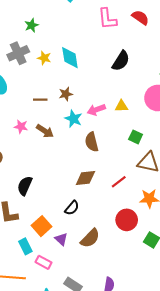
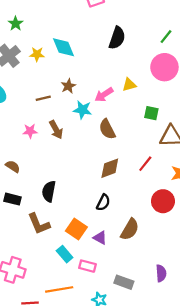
brown arrow: (45, 131) -> (56, 130), turned 42

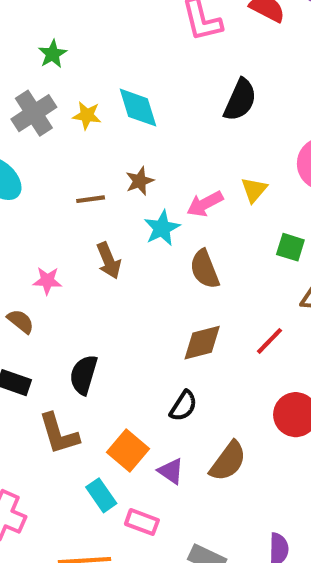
yellow triangle: (129, 85) -> (254, 190), turned -40
cyan star: (82, 110) -> (162, 228), turned 30
pink star: (30, 131) -> (47, 281), moved

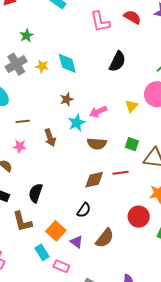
yellow triangle: (254, 190) -> (131, 106), moved
brown line: (91, 199) -> (23, 121), moved
green square: (290, 247) -> (132, 144), moved
brown semicircle: (205, 269) -> (97, 144), turned -66
red line: (270, 341) -> (121, 173), moved, turned 35

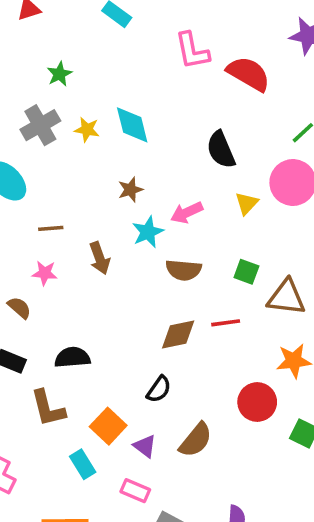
red semicircle: (132, 17) -> (249, 74), moved, size x1.4
black semicircle: (117, 61) -> (221, 150), moved, turned 130
black semicircle: (36, 193) -> (72, 357), turned 66
pink rectangle: (61, 266) -> (135, 491), moved

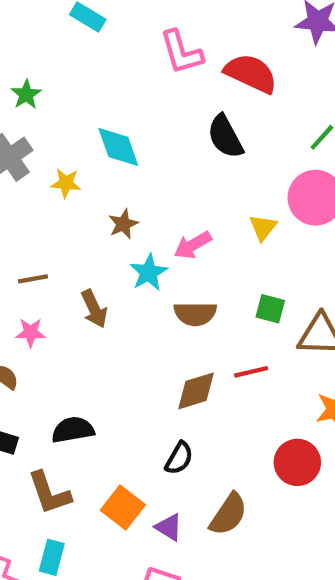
yellow star: (87, 130) -> (66, 183), moved
black semicircle: (221, 150) -> (225, 137), moved
cyan rectangle: (83, 464) -> (52, 557), moved, turned 52

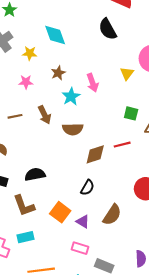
pink arrow: (193, 245) -> (92, 83), turned -78
brown line: (33, 279) -> (15, 116), moved
brown semicircle: (195, 314) -> (73, 129), moved
pink star: (31, 333) -> (26, 82), moved
cyan rectangle: (52, 557) -> (26, 237), turned 63

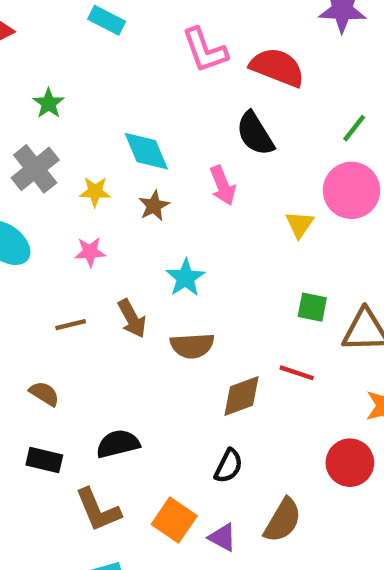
brown star: (58, 73) -> (154, 206), moved
pink arrow: (92, 83) -> (223, 186), moved
red line: (122, 145) -> (297, 373), turned 35

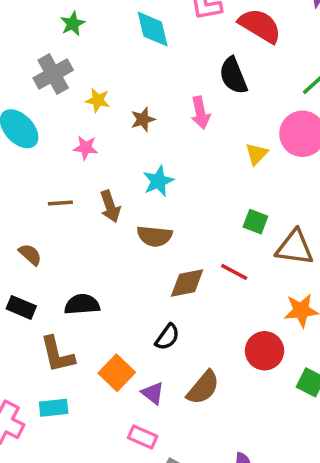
cyan diamond: (146, 151) -> (153, 29), moved

